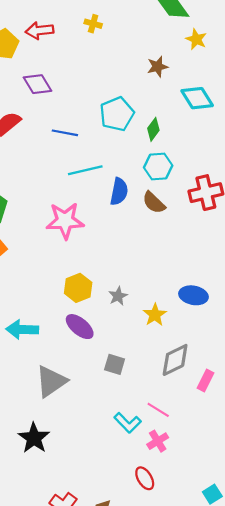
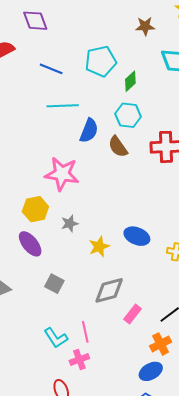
pink star: (65, 221) -> (62, 174), moved
pink line: (158, 410) -> (85, 332), turned 35

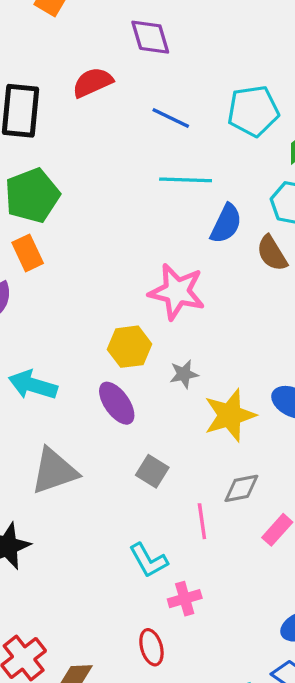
yellow star: (99, 247) -> (230, 415), size x1.5
gray diamond: (109, 290) -> (241, 488), size x0.7
pink line: (85, 332) -> (202, 521), moved

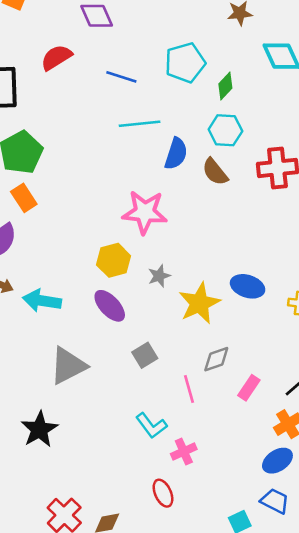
gray square: (152, 471) -> (145, 355), turned 35

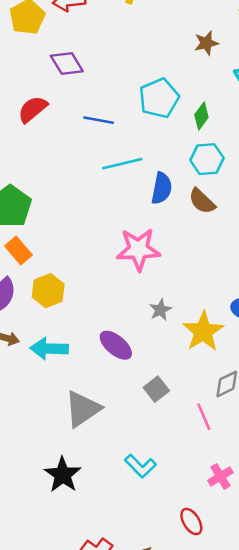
yellow hexagon: (114, 260) -> (48, 291), moved
cyan L-shape: (151, 425) -> (140, 466), moved
pink cross: (184, 452) -> (220, 476), moved

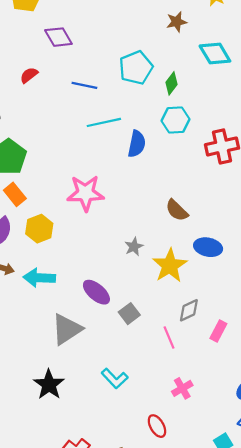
red semicircle: (33, 109) -> (29, 75), size x0.7
brown semicircle: (202, 201) -> (177, 210), moved
pink star: (138, 249) -> (85, 193), moved
purple ellipse: (116, 345) -> (96, 292), moved

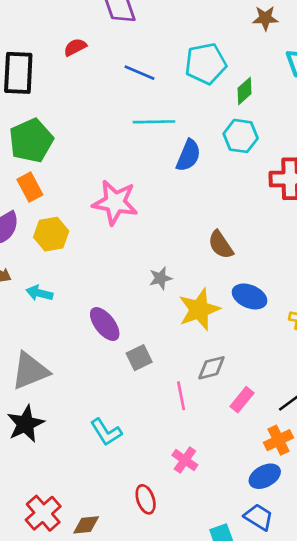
cyan arrow: (39, 278) -> (39, 293), size x0.7
gray triangle: (67, 329) -> (30, 371), moved
pink cross: (182, 388) -> (185, 460), turned -36

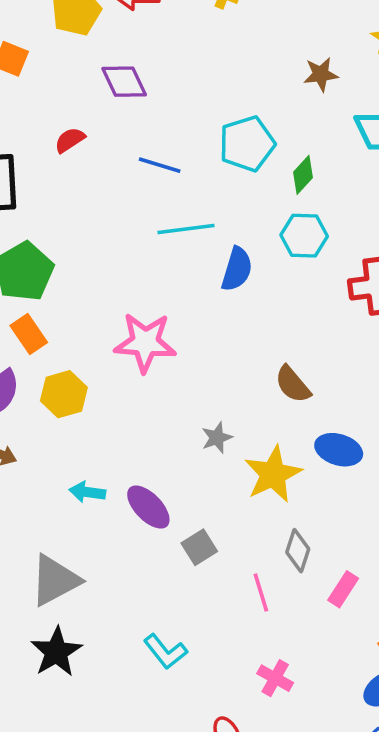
cyan arrow: (39, 293) -> (87, 492), moved
gray diamond: (211, 368) -> (298, 551), turned -52

